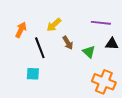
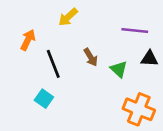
yellow arrow: (54, 25) -> (68, 17), moved
cyan square: (33, 74) -> (44, 99), turned 32

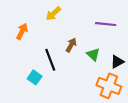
brown arrow: (91, 57) -> (71, 45), turned -120
black triangle: (149, 59) -> (117, 62), moved, turned -32
black line: (53, 64) -> (50, 60), moved

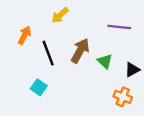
brown arrow: (71, 45) -> (80, 51), size x1.5
black line: (50, 60) -> (48, 53), moved
orange cross: (109, 86) -> (123, 97), size x0.7

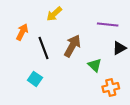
green triangle: (105, 61) -> (95, 65), moved
black triangle: (132, 70) -> (119, 48), moved
orange cross: (123, 97) -> (111, 88), turned -35

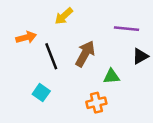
orange arrow: (22, 32) -> (26, 37), turned 49
green triangle: (95, 65) -> (111, 76), turned -48
orange cross: (111, 88) -> (96, 103), moved

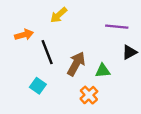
brown arrow: (85, 54) -> (76, 64), moved
orange cross: (96, 103) -> (89, 95), turned -30

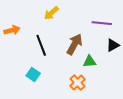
orange arrow: (24, 35) -> (12, 30), moved
brown arrow: (76, 64) -> (74, 44), moved

